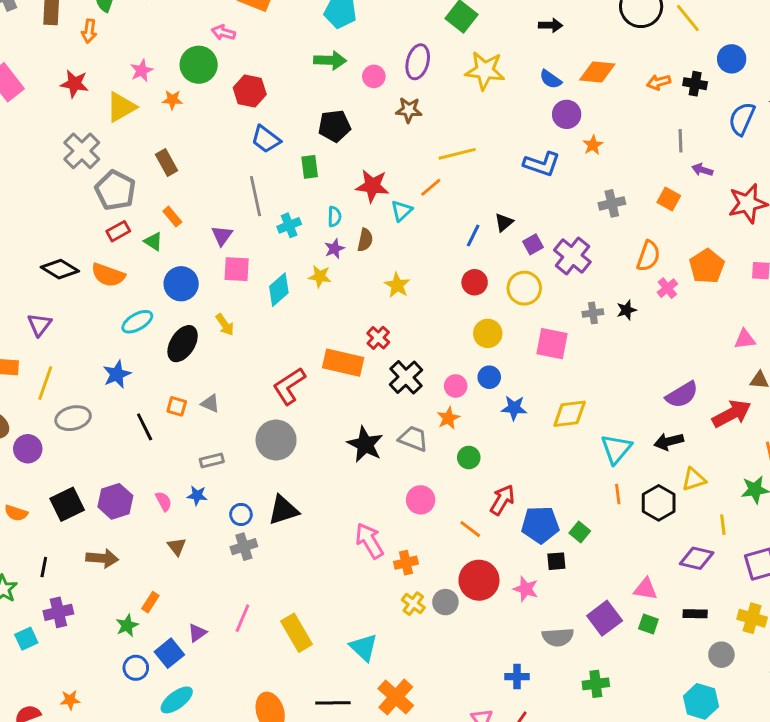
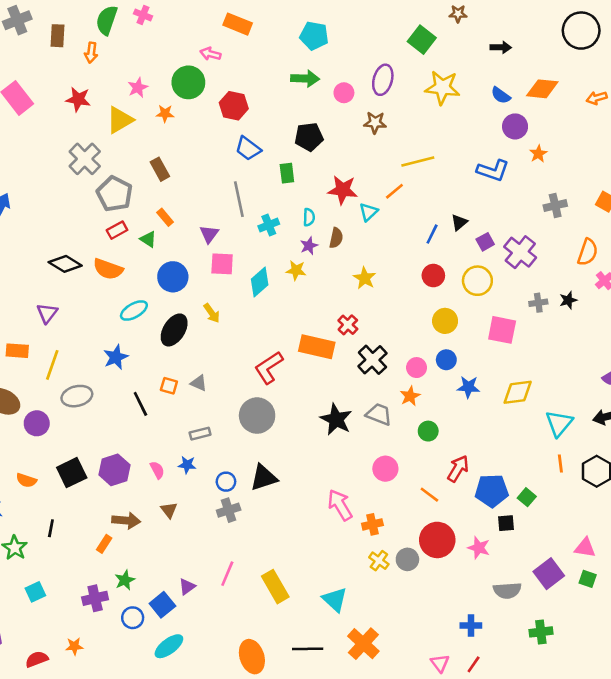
brown arrow: (102, 558) -> (126, 521), moved
orange rectangle: (150, 602) -> (104, 544), moved
purple cross: (58, 612) -> (95, 598), moved

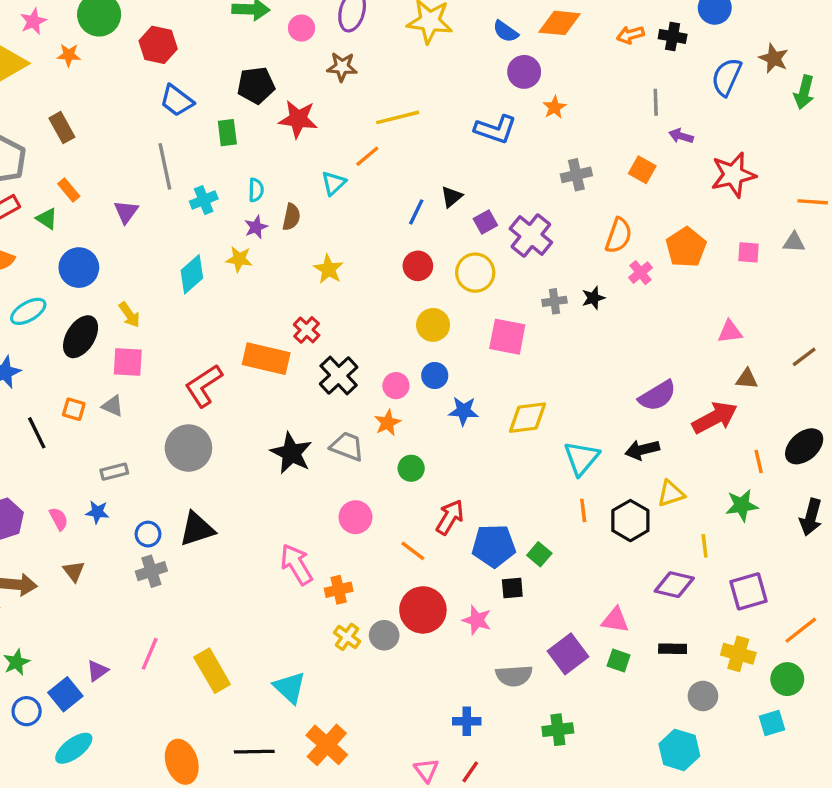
red star: (343, 190) -> (298, 119), moved
pink square: (222, 264) -> (128, 362), moved

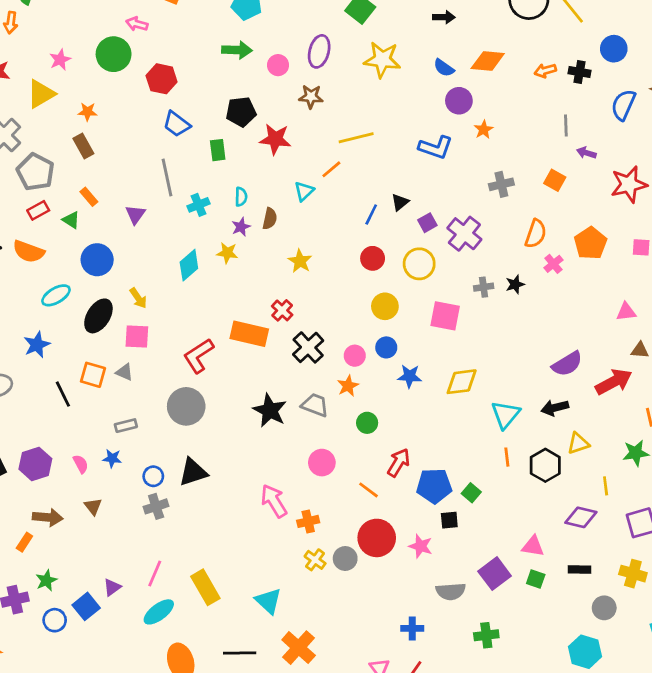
orange star: (69, 55) -> (88, 112), moved
orange square: (74, 409) -> (93, 375), size x1.4
cyan ellipse: (74, 748) -> (159, 612), moved

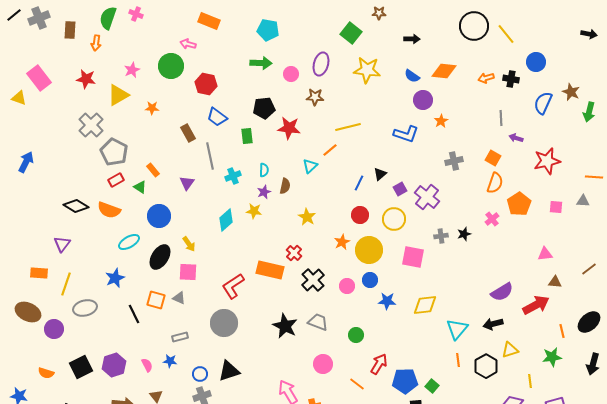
brown rectangle: (83, 146) -> (188, 133), moved
orange semicircle: (536, 234) -> (495, 183), moved
yellow circle: (385, 306) -> (369, 250), size x1.4
orange star: (348, 386) -> (342, 242), moved

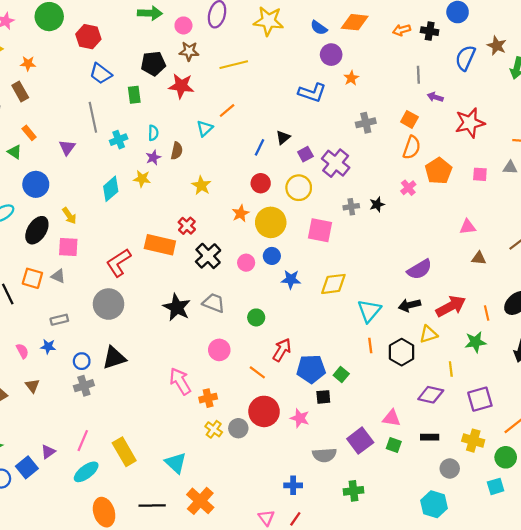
brown star: (315, 97) -> (189, 51), moved
yellow line: (348, 127) -> (234, 65), moved
brown rectangle: (188, 133) -> (20, 91), moved
red arrow: (536, 305) -> (451, 306), moved

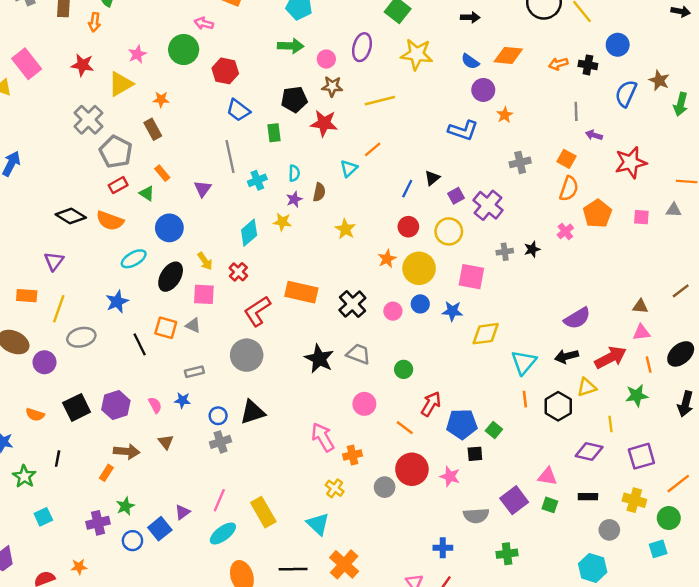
red cross: (187, 226) -> (238, 272), moved
pink triangle: (468, 227) -> (641, 333), moved
blue star: (291, 279) -> (452, 311), moved
yellow cross: (214, 429) -> (335, 488), moved

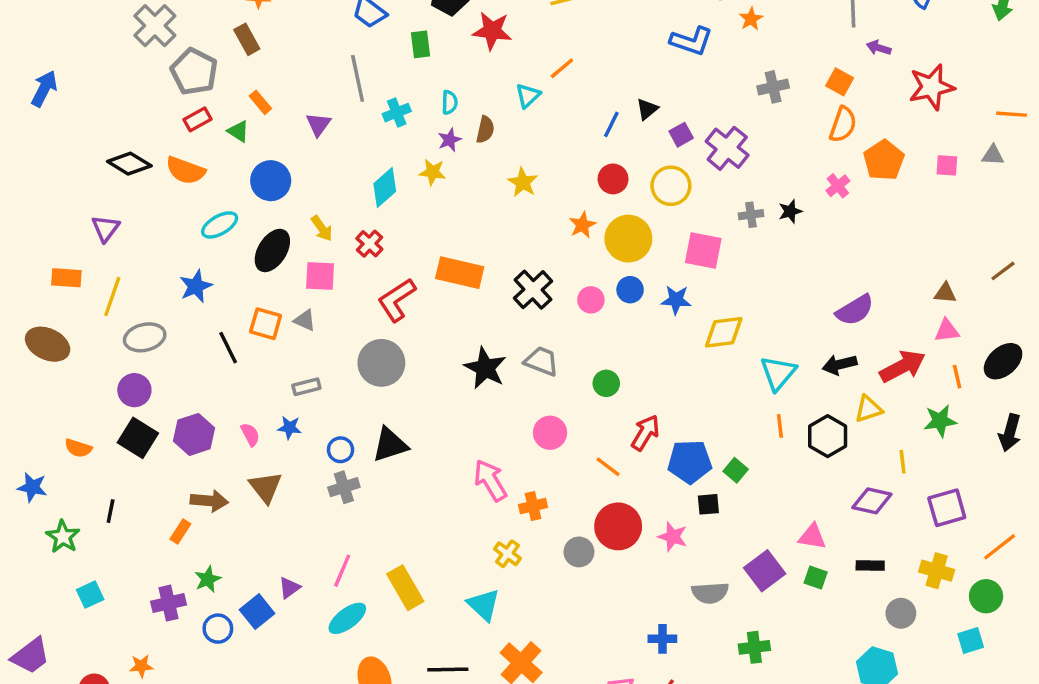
purple circle: (44, 362) -> (134, 390), moved
black square: (77, 407) -> (138, 438), turned -32
brown triangle: (166, 442) -> (266, 487), size x1.5

